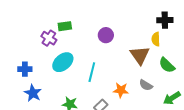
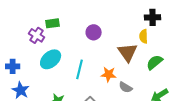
green semicircle: (167, 65) -> (155, 62), turned 96
gray semicircle: (146, 85) -> (126, 87), moved
orange star: (121, 90) -> (109, 74), moved

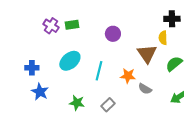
purple cross: (37, 35) -> (51, 26), moved

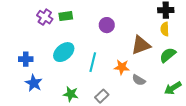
yellow semicircle: (163, 38) -> (165, 29), moved
brown triangle: (147, 54) -> (141, 45), turned 45

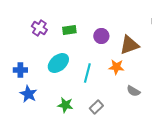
green rectangle: (66, 16) -> (69, 30), moved
brown triangle: (141, 45) -> (129, 45), moved
orange star: (122, 67) -> (116, 67), moved

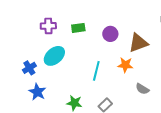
purple cross: (39, 28) -> (48, 26), turned -35
cyan ellipse: (58, 63) -> (54, 56), moved
blue cross: (20, 70) -> (29, 68), turned -32

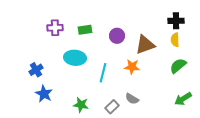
cyan ellipse: (54, 56) -> (75, 58), moved, turned 45
gray semicircle: (142, 89) -> (132, 99), moved

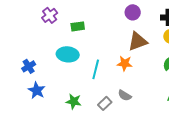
purple cross: (55, 28) -> (50, 15), moved, turned -35
purple circle: (117, 36) -> (133, 12), moved

